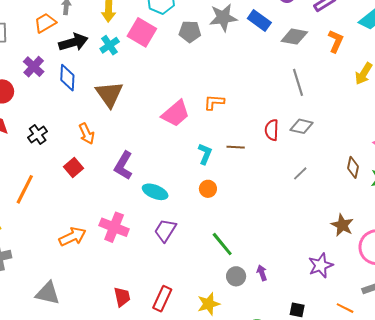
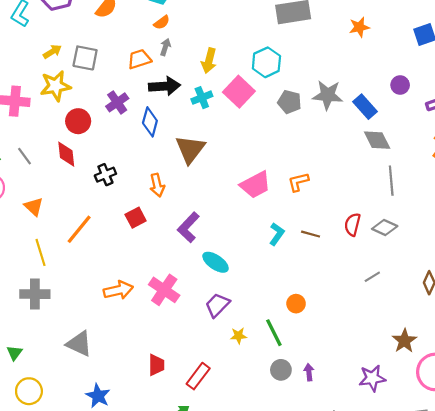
gray diamond: (294, 37) -> (377, 140), moved, turned 40
orange L-shape: (214, 102) -> (298, 182), turned -30
orange circle: (208, 189) -> (296, 304), moved
yellow star: (209, 304) -> (238, 336), moved, size x0.7

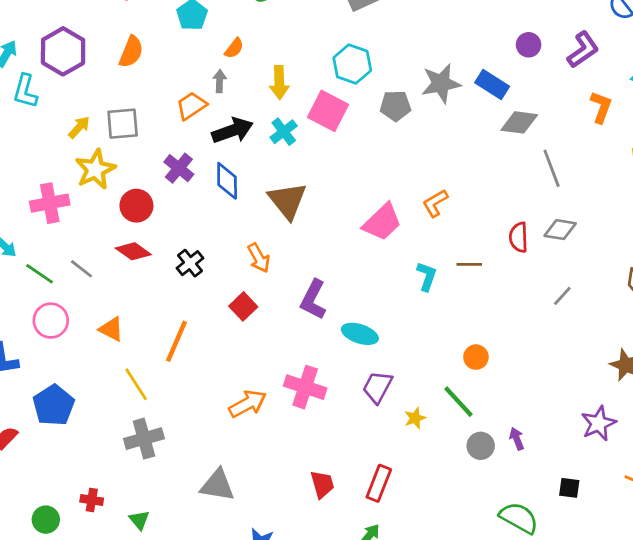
orange semicircle: (162, 22) -> (234, 48), moved
gray diamond: (377, 140) -> (519, 122), turned -40
red diamond: (66, 154) -> (133, 251), turned -32

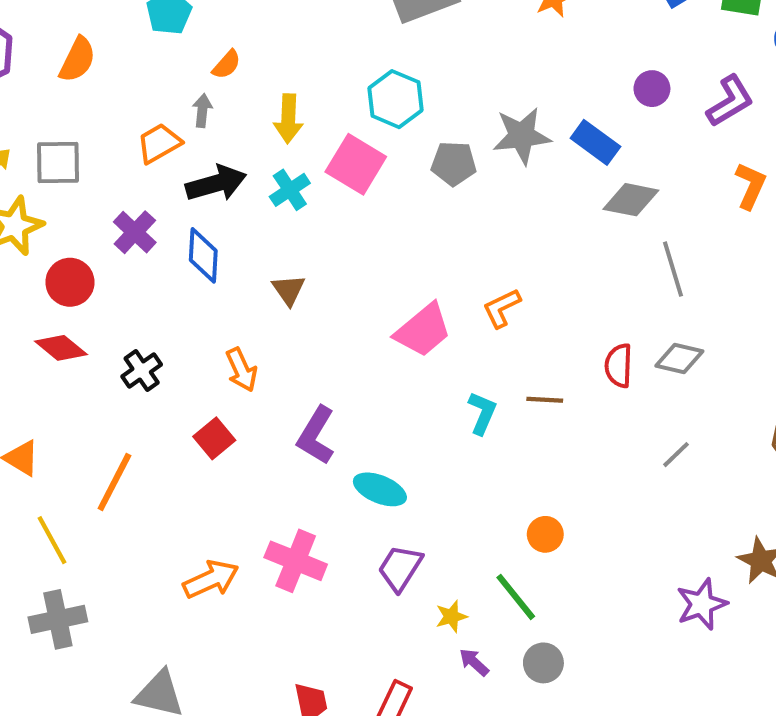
brown triangle: (288, 201) -> (289, 290), size x0.6
purple star: (599, 423) -> (702, 604), moved
purple arrow: (517, 439) -> (474, 662), moved, turned -30

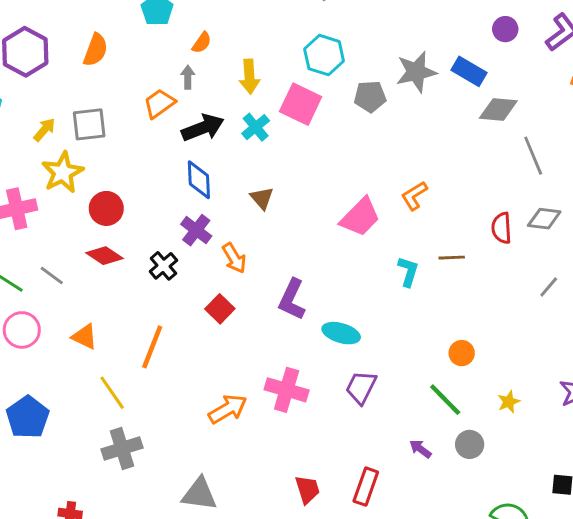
purple cross: (135, 232) -> (196, 230), moved
yellow star: (451, 616) -> (509, 402), moved

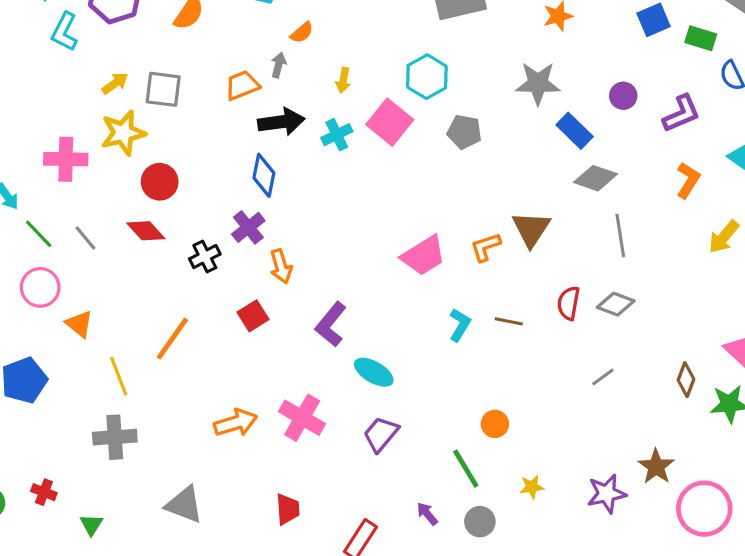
gray star: (416, 72) -> (538, 83), moved
yellow arrow: (249, 77) -> (343, 80), size x0.7
brown triangle: (262, 198) -> (531, 229), moved, size x1.5
orange triangle: (85, 337) -> (79, 324), moved
red trapezoid: (307, 490) -> (288, 509), moved

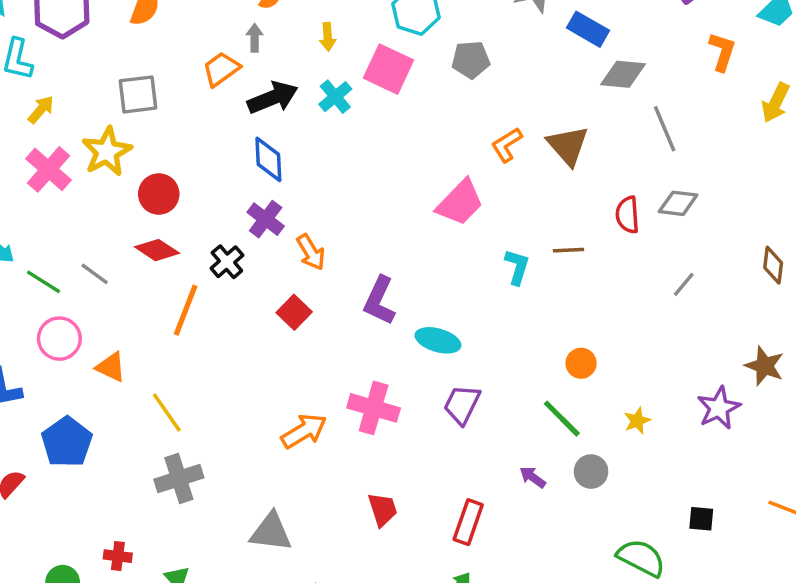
yellow arrow: (115, 83) -> (41, 110), moved
pink cross: (66, 159) -> (49, 169), moved, turned -36
orange L-shape: (486, 247) -> (507, 145), moved
orange line: (172, 339) -> (186, 310), moved

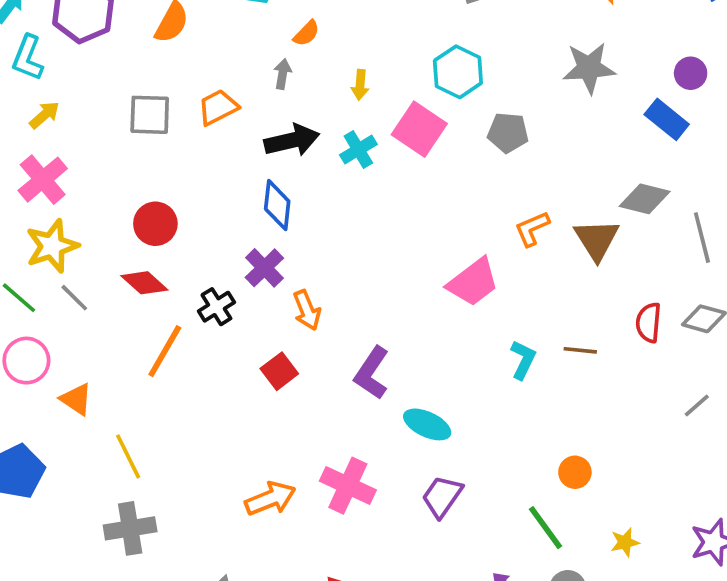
blue rectangle: (588, 29) -> (667, 119), moved
orange trapezoid: (221, 69) -> (218, 107), moved
gray diamond: (623, 74) -> (645, 199), moved
yellow star: (107, 152) -> (52, 246), moved

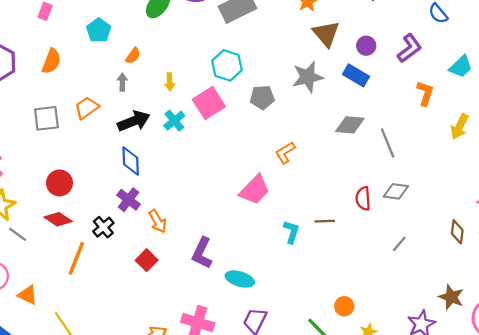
gray star: (589, 68) -> (308, 77), moved
pink square: (419, 129) -> (209, 103), turned 32
brown triangle: (597, 240) -> (326, 34), moved
orange circle: (575, 472) -> (344, 306), moved

